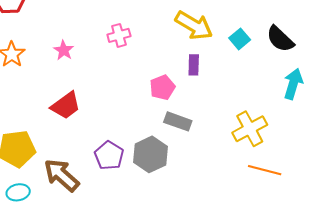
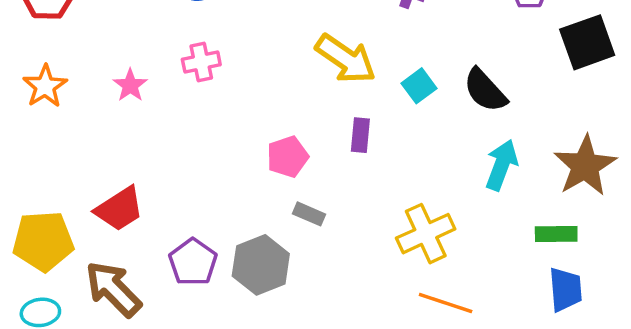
pink cross: (119, 35) -> (201, 62), moved
purple rectangle: (194, 65) -> (360, 135), moved
red trapezoid: (66, 106) -> (119, 209), moved
gray rectangle: (178, 121) -> (309, 214), size x0.7

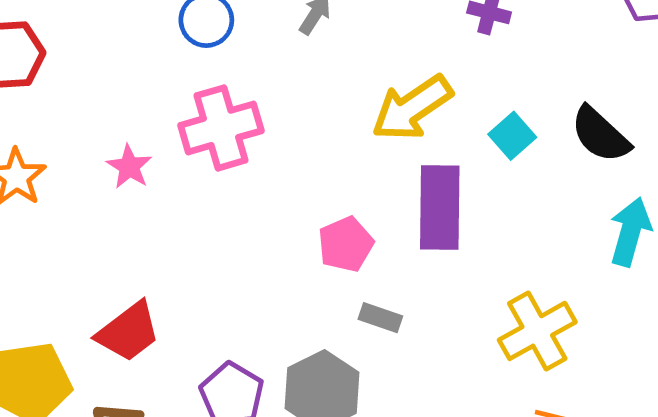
yellow arrow: (346, 59) -> (412, 108), turned 116
pink cross: (201, 62) -> (221, 128), size x1.6
purple rectangle: (360, 135) -> (440, 208), size x1.8

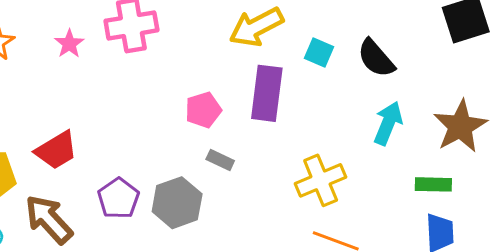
cyan square: (512, 136) -> (319, 52), turned -32

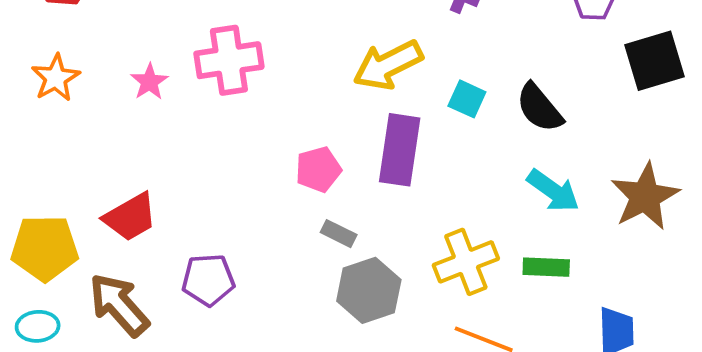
cyan arrow: (388, 123) -> (553, 191), turned 102
green rectangle: (433, 184) -> (546, 267), moved
purple pentagon: (118, 198) -> (208, 280), turned 30
gray hexagon: (177, 203) -> (369, 290), moved

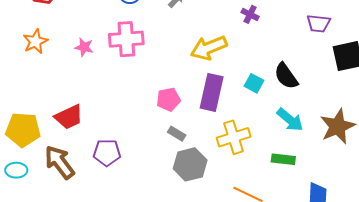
pink star: (149, 82) -> (84, 47), turned -30
cyan square: (467, 99) -> (254, 83), moved
yellow cross: (466, 262) -> (234, 137), moved

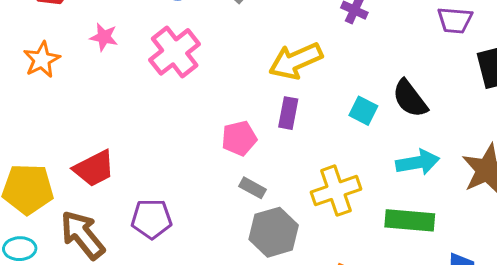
pink cross: (126, 39) -> (175, 52), turned -32
pink star: (84, 47) -> (104, 37), moved
purple rectangle: (212, 92) -> (288, 113), moved, size x0.6
cyan arrow: (290, 120) -> (418, 162), turned -48
green rectangle: (283, 159) -> (410, 220), size x1.4

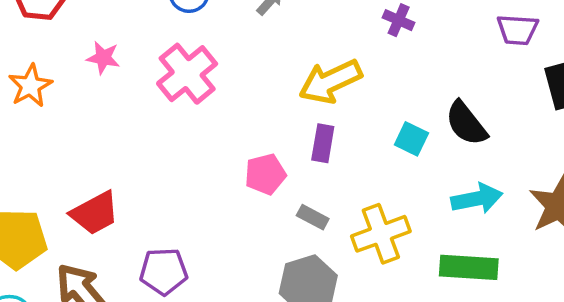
gray rectangle: (252, 188) -> (313, 217), moved

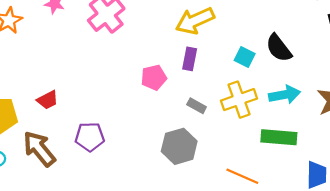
red trapezoid: (95, 213) -> (48, 100), size x0.7
gray rectangle: (313, 217) -> (197, 106), moved
yellow cross: (381, 234) -> (239, 100), moved

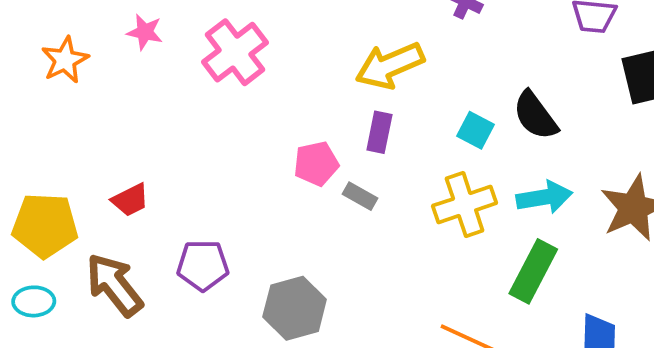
gray rectangle: (197, 106) -> (360, 196), moved
green rectangle: (279, 137) -> (533, 271), turned -68
gray hexagon: (179, 146) -> (295, 308), moved

